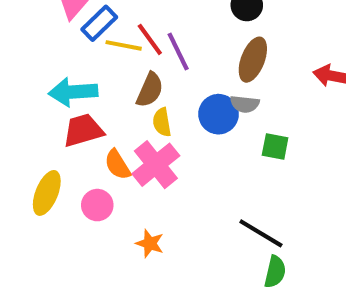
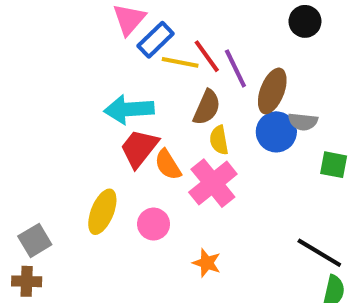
brown ellipse: (253, 60) -> (272, 91), moved
red trapezoid: (83, 130) -> (139, 148), turned -36
orange semicircle: (117, 165) -> (168, 165), moved

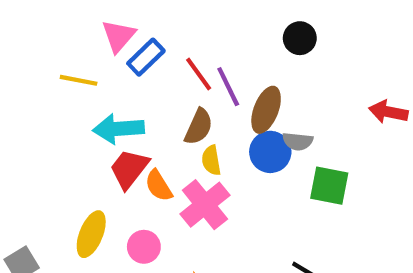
yellow line: (180, 62) -> (79, 80), moved
green square: (334, 165) -> (329, 186), size x1.4

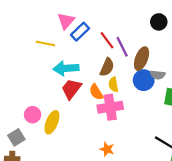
orange semicircle: (159, 186) -> (96, 92), moved
pink cross: (205, 205) -> (110, 107), turned 30
pink circle: (144, 247) -> (33, 115), moved

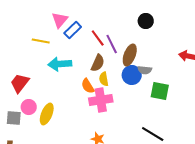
red trapezoid: (71, 89) -> (20, 83), moved
gray square: (16, 137) -> (14, 118), moved, turned 35

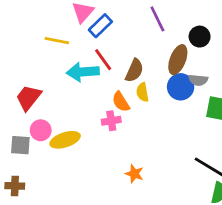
black circle: (146, 21) -> (200, 37), moved
red line: (98, 38) -> (103, 60), moved
purple line: (112, 44) -> (157, 19), moved
pink cross: (101, 100) -> (111, 121), moved, size x0.6
yellow ellipse: (47, 114) -> (65, 140), turned 50

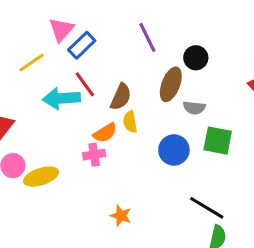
yellow line: (57, 41) -> (32, 62), turned -45
blue circle: (181, 87) -> (174, 150), moved
orange semicircle: (121, 102) -> (105, 133), turned -90

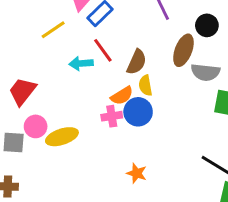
cyan arrow: (61, 98) -> (81, 63), size x0.7
gray semicircle: (194, 108) -> (205, 72), size x1.4
blue circle: (174, 150) -> (138, 112), moved

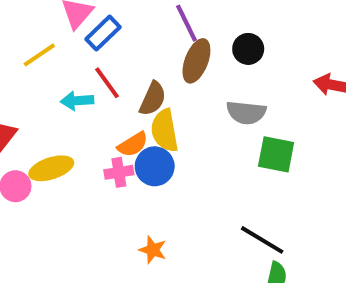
brown ellipse: (183, 50) -> (196, 61), moved
yellow semicircle: (145, 85) -> (165, 130), size x1.5
yellow ellipse: (62, 137) -> (51, 168), moved

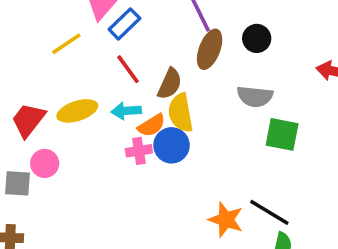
cyan arrow: (77, 101) -> (126, 111), moved
yellow ellipse: (51, 168) -> (77, 111), moved
orange star: (153, 250) -> (226, 220), moved, size x1.4

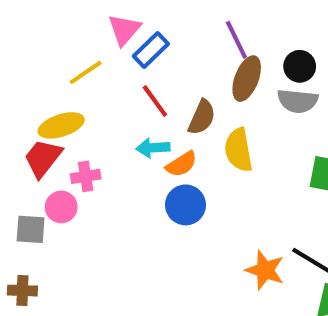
gray semicircle: (255, 96) -> (298, 101), moved
yellow ellipse: (77, 111) -> (61, 125), moved
yellow semicircle: (181, 113) -> (238, 150), moved
blue circle: (172, 145) -> (186, 205), moved
pink cross: (139, 151) -> (86, 176), moved

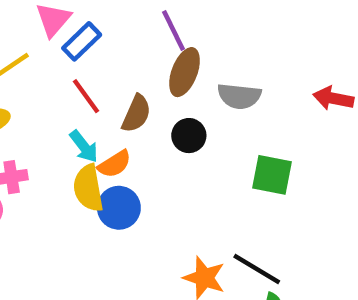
black circle: (300, 66) -> (189, 136), moved
cyan arrow: (153, 148) -> (84, 146), turned -124
yellow semicircle: (238, 150) -> (88, 188), moved

